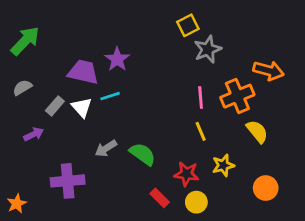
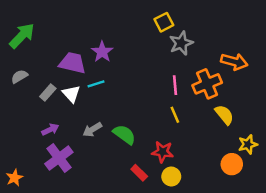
purple arrow: (34, 134) -> (50, 130), moved
yellow star: (223, 165) -> (248, 144), moved
purple cross: (68, 181) -> (59, 158), turned -32

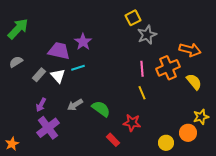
yellow semicircle: (224, 115) -> (194, 82), moved
purple arrow: (50, 130) -> (41, 105), turned 144
yellow circle: (171, 176) -> (166, 143), moved

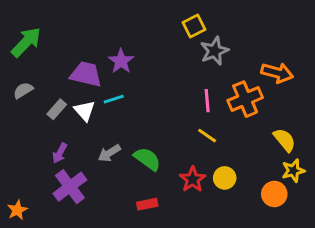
yellow semicircle: (194, 82) -> (285, 140), moved
yellow line: (142, 93) -> (207, 136), turned -32
red star: (132, 123) -> (193, 179), turned 30
red rectangle: (113, 140) -> (147, 204), moved, turned -56
yellow circle: (166, 143) -> (225, 178), moved

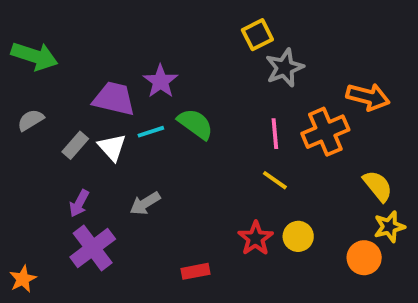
green arrow: (26, 42) -> (35, 56), turned 64
green semicircle: (147, 159) -> (195, 124), moved

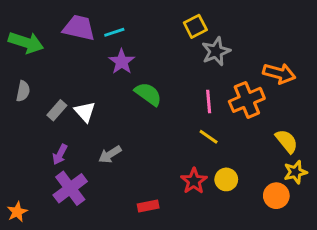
purple trapezoid: (114, 99) -> (79, 28), moved
gray semicircle: (31, 120) -> (23, 91), turned 132
cyan line: (151, 132) -> (114, 32), moved

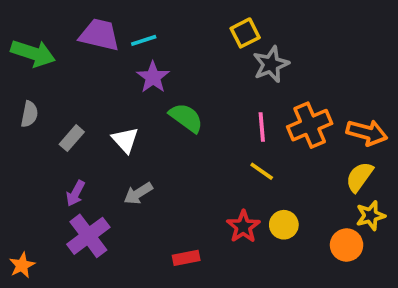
orange arrow: (279, 73) -> (367, 133), moved
white triangle: (85, 112) -> (125, 140), moved
yellow semicircle: (287, 141) -> (359, 177), turned -105

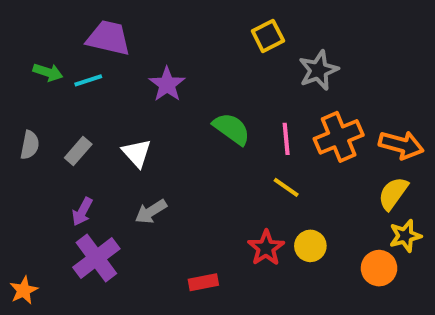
cyan line: (144, 40) -> (88, 80), moved
green arrow: (33, 53) -> (48, 72), moved, size x0.6
gray star: (271, 64) -> (318, 70), moved
gray semicircle: (29, 114) -> (30, 145), moved
green semicircle: (186, 118) -> (232, 129), moved

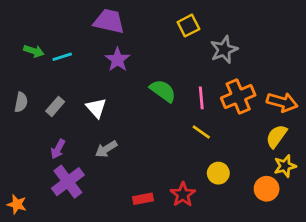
purple trapezoid: (108, 38) -> (109, 21), moved
red star: (266, 248) -> (183, 194), moved
orange star: (24, 290) -> (17, 204), turned -30

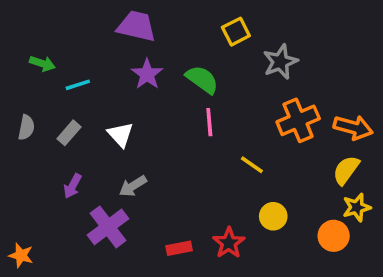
cyan line: (62, 57) -> (78, 85), moved
green semicircle: (163, 91) -> (202, 79), moved
pink line: (201, 98) -> (209, 122), moved
purple cross: (68, 182) -> (108, 227), moved

